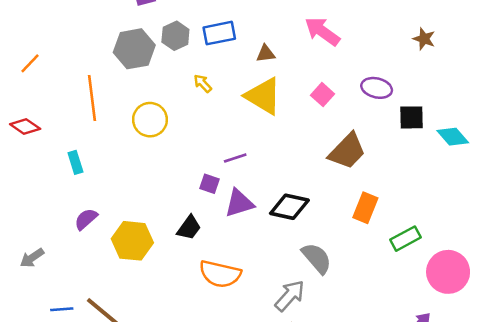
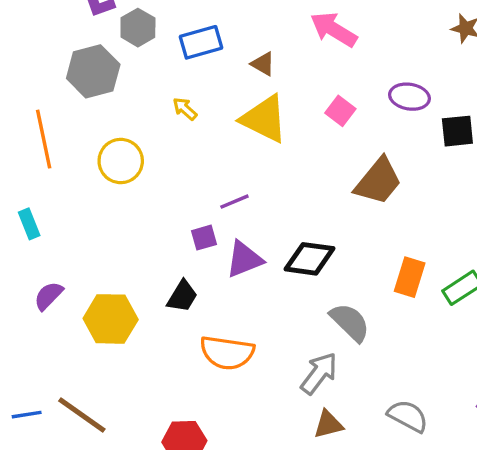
gray hexagon: (175, 36) -> (138, 28), moved
brown triangle: (266, 54) -> (263, 64), turned 42
purple square: (209, 184) -> (204, 238), turned -30
orange rectangle: (365, 208) -> (410, 277), moved

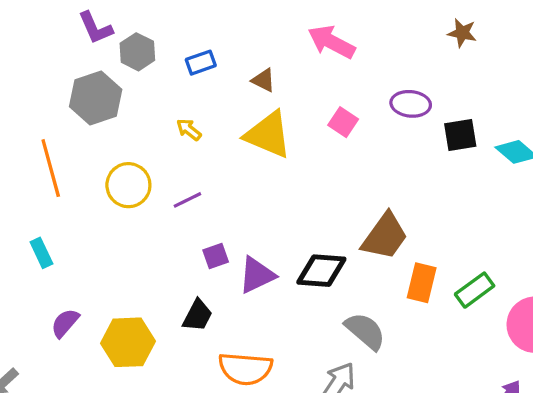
blue rectangle: (201, 42) -> (201, 63), size x0.7
brown trapezoid: (378, 181) -> (385, 236), moved
purple line: (234, 202) -> (187, 200), moved

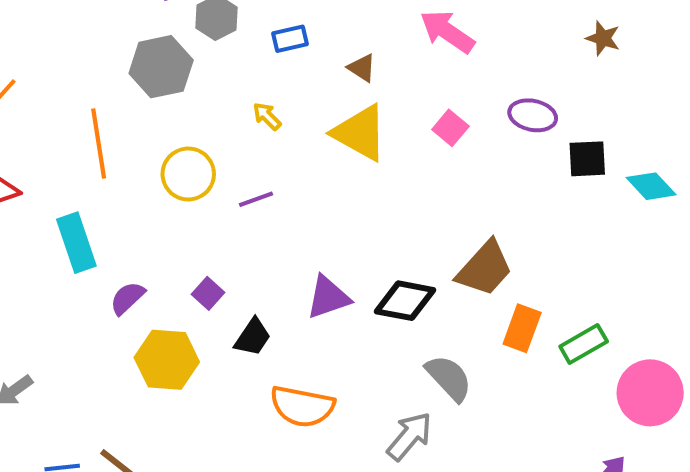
cyan rectangle: (41, 253) -> (76, 243), size x1.6
purple square: (216, 256) -> (208, 293), moved, turned -35
purple semicircle: (65, 323) -> (127, 298), moved

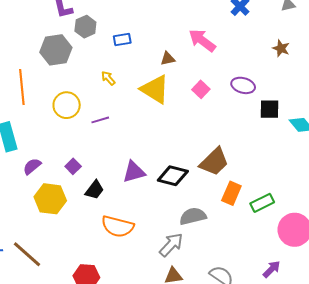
brown triangle: (362, 68) -> (168, 59), moved, turned -49
gray semicircle: (449, 378) -> (193, 216), turned -64

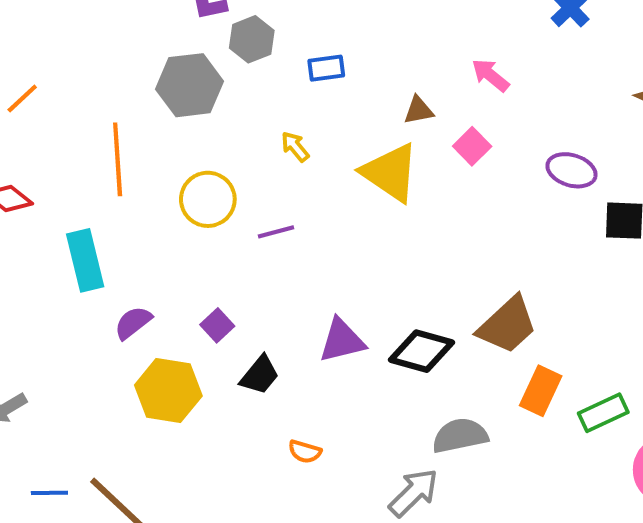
pink arrow: (202, 40) -> (490, 75), size x0.7
pink square: (201, 89) -> (472, 146), moved
orange semicircle: (118, 226) -> (305, 452), size x0.5

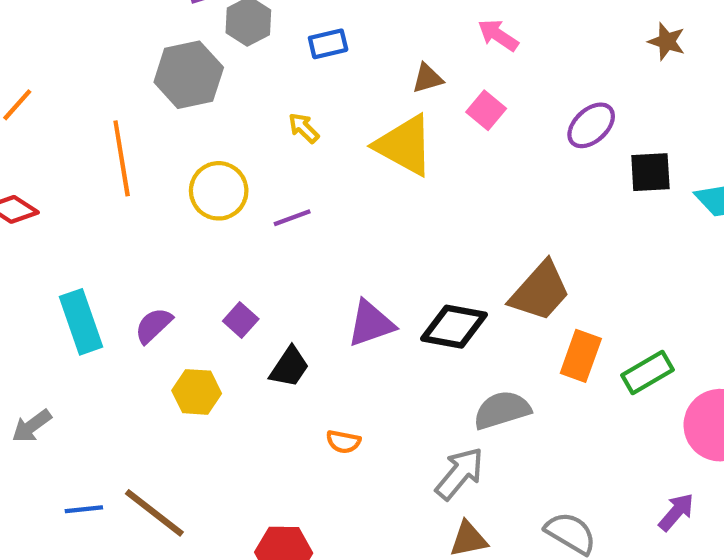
purple ellipse: (571, 170) -> (591, 125), turned -54
cyan rectangle: (85, 260) -> (81, 322), moved
yellow hexagon: (168, 390) -> (197, 392), size x0.7

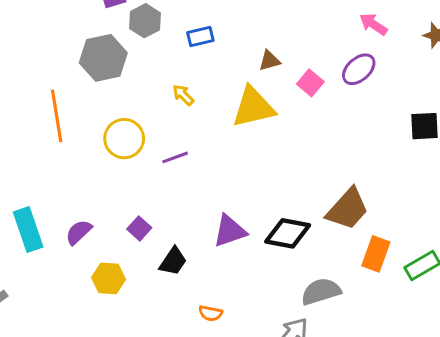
pink arrow: (498, 35) -> (373, 24), moved
purple ellipse: (591, 125) -> (359, 69), moved
yellow triangle: (404, 145) -> (253, 107), turned -42

